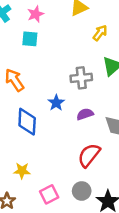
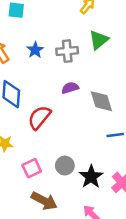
blue star: (56, 103) -> (35, 50), moved
red semicircle: (89, 155) -> (39, 117), moved

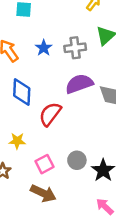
purple semicircle: (70, 88) -> (79, 84), size x1.6
brown arrow: (44, 201) -> (43, 193), moved

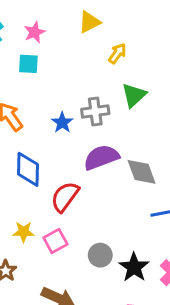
blue star: (44, 48) -> (62, 122), moved
pink square: (45, 164) -> (55, 241), moved

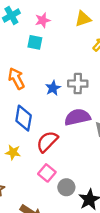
yellow star: (23, 232) -> (13, 152), moved
pink square: (55, 241) -> (47, 173), moved, turned -30

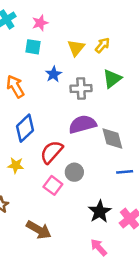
yellow triangle: (83, 19) -> (76, 48), moved, turned -30
blue star: (53, 88) -> (54, 74), moved
blue diamond: (24, 118) -> (25, 128), turned 40
gray circle: (66, 187) -> (74, 172), moved

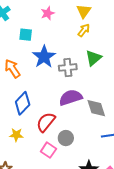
pink star: (40, 23) -> (48, 13), moved
yellow triangle: (76, 48) -> (84, 11), moved
blue star: (54, 74) -> (44, 57), size x1.6

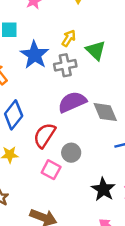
yellow arrow: (84, 30) -> (69, 38), moved
green triangle: (93, 58) -> (96, 50), turned -30

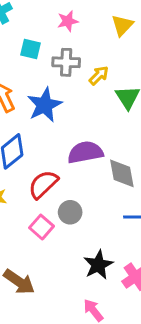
blue star: (35, 55) -> (45, 105), moved
gray cross: (65, 65) -> (66, 62), moved

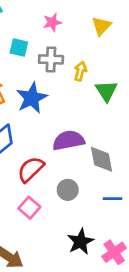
yellow arrow: (99, 75) -> (80, 71), turned -30
gray circle: (70, 212) -> (68, 190), moved

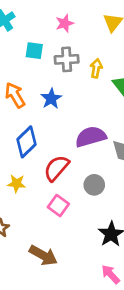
blue star: (32, 98) -> (51, 99), size x0.7

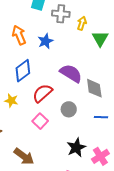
purple semicircle: (91, 137) -> (71, 73), turned 40

